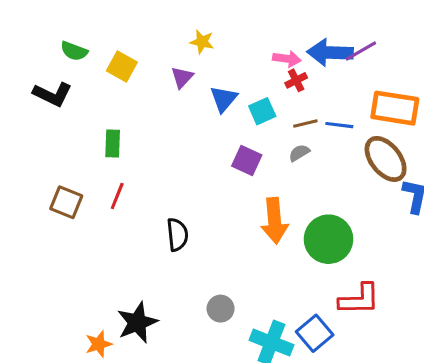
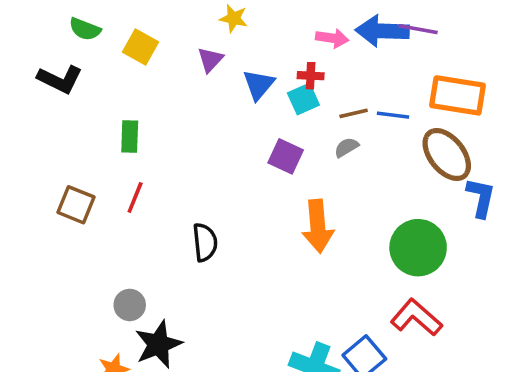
purple line: (361, 51) -> (418, 29), turned 40
red cross: (296, 80) -> (311, 76), moved, turned 30
green circle: (329, 239) -> (418, 248), moved
red L-shape: (359, 299) -> (416, 318), turned -138
gray circle: (221, 309) -> (130, 305), moved

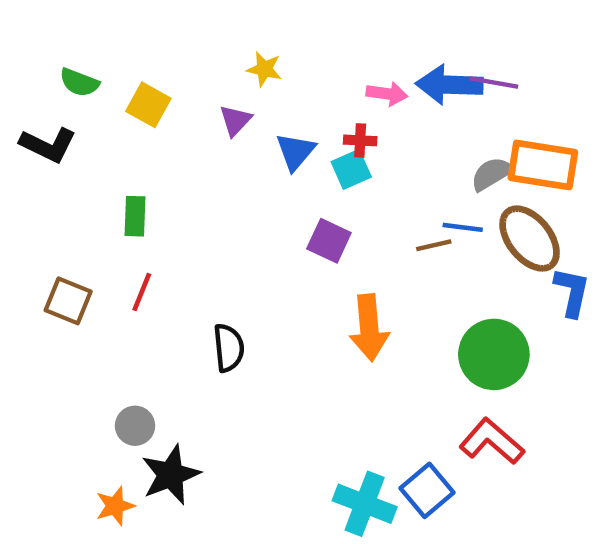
brown line: (354, 113) -> (434, 245), moved
blue line: (393, 115) -> (463, 227), moved
gray semicircle: (346, 147) -> (492, 174), moved, size x1.4

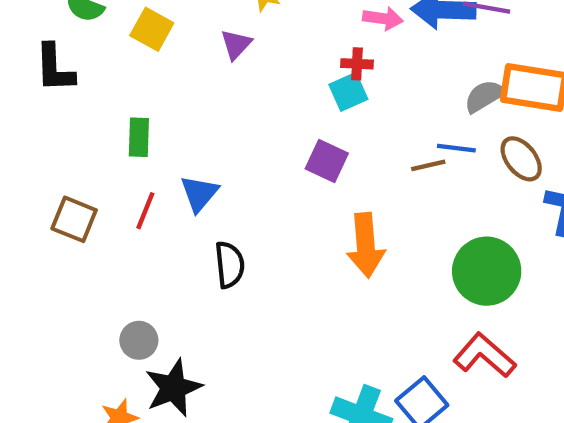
black L-shape: (48, 145) -> (55, 68), turned 62
blue triangle: (296, 152) -> (199, 193), moved
brown ellipse: (530, 238) -> (521, 159), size x0.7

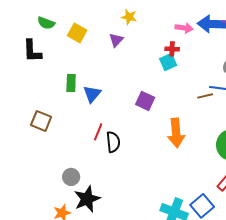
purple square: (327, 161) -> (145, 101), moved
blue triangle: (199, 193) -> (92, 94), moved
red line: (145, 211) -> (98, 132), moved

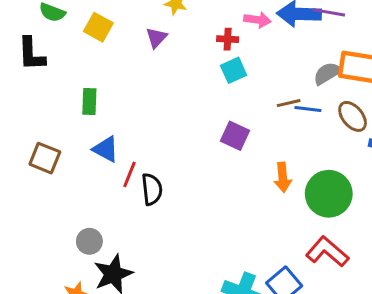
red cross: (172, 49) -> (228, 39), moved
blue triangle: (92, 94) -> (106, 149), moved, turned -42
brown line: (205, 96) -> (289, 103), moved
purple square: (145, 101) -> (235, 136), moved
orange arrow: (176, 133) -> (283, 177), moved, size x0.7

